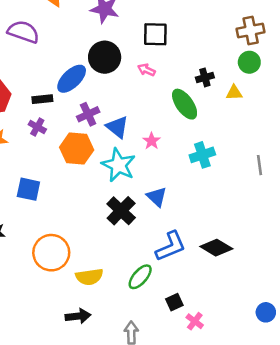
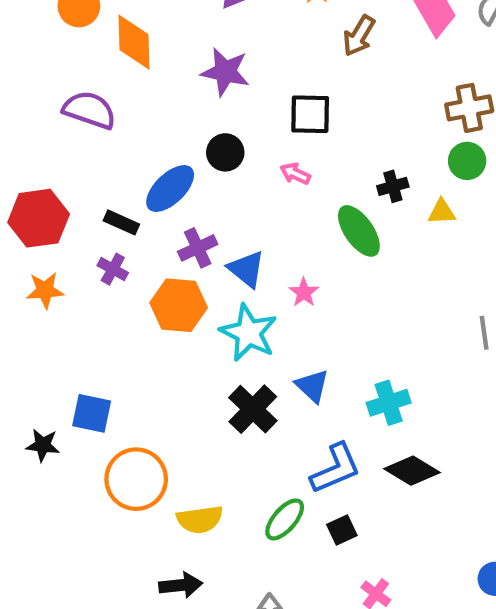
black circle: (105, 57) -> (225, 152), size x0.7
black rectangle: (42, 99) -> (121, 222), turned 30
cyan cross: (202, 155) -> (389, 403), moved
blue square: (28, 189) -> (92, 413), moved
black square: (174, 302) -> (342, 530), moved

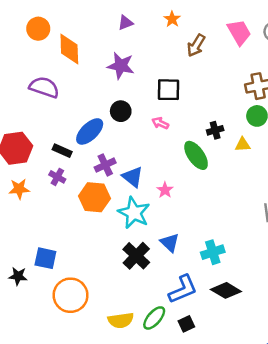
yellow semicircle: (200, 519) -> (121, 320), moved

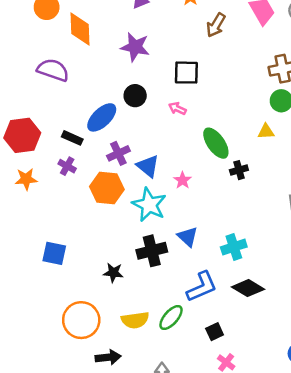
black cross: (215, 130) -> (239, 170), moved
black cross: (136, 256) -> (152, 251), turned 32
black star: (18, 276) -> (113, 273), moved
orange circle: (71, 295) -> (81, 320), moved
black square: (186, 324) -> (215, 332), moved

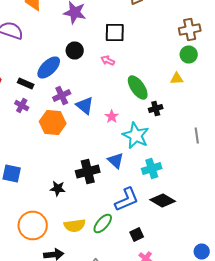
cyan star: (149, 205) -> (136, 136), moved

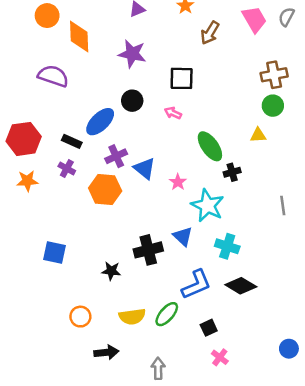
cyan cross: (152, 168) -> (227, 246), turned 36
orange circle: (33, 226) -> (80, 317), size x0.6

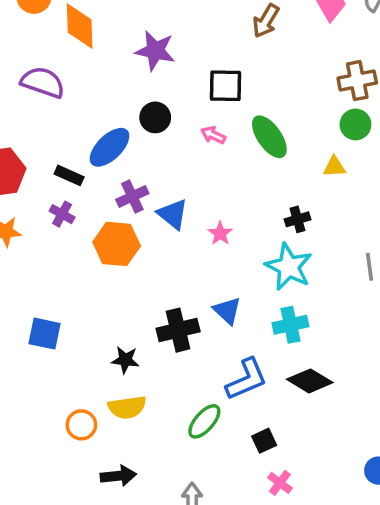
green ellipse: (210, 146) -> (269, 137), moved
cyan star: (207, 206) -> (289, 267), moved
cyan cross: (227, 246) -> (290, 325), turned -30
yellow semicircle: (132, 317) -> (127, 407), moved

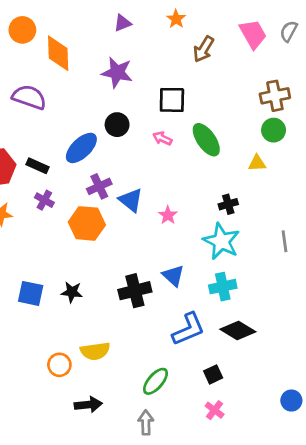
black rectangle: (69, 175) -> (37, 166), moved
black star: (125, 360) -> (72, 292), moved
green ellipse: (204, 421) -> (155, 381), moved
black square: (264, 441) -> (213, 374), moved

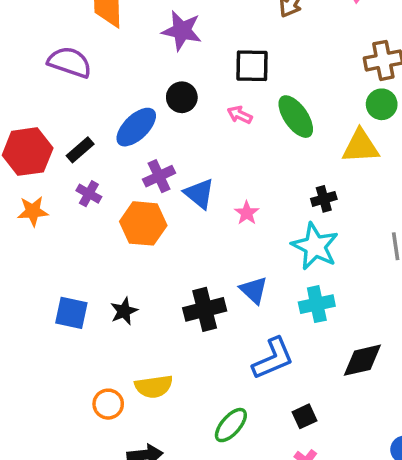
yellow triangle: (257, 163) -> (361, 146), size x1.6
black rectangle: (37, 166) -> (80, 150), turned -65
black star: (72, 292) -> (124, 311), turned -30
black diamond: (238, 331) -> (362, 360), moved, turned -44

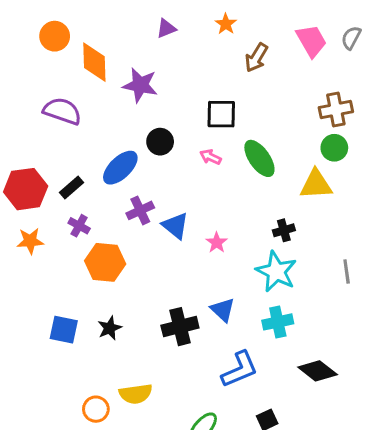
purple star: (182, 31) -> (140, 85), moved
orange hexagon: (143, 223) -> (105, 262), moved
black diamond: (362, 360) -> (318, 371), turned 51

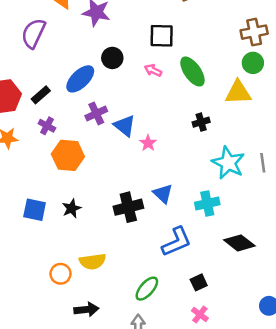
purple semicircle: (62, 111) -> (33, 33), turned -84
black cross: (284, 230) -> (201, 122), moved
pink star: (217, 243) -> (148, 143), moved
cyan star: (276, 272) -> (228, 163), moved

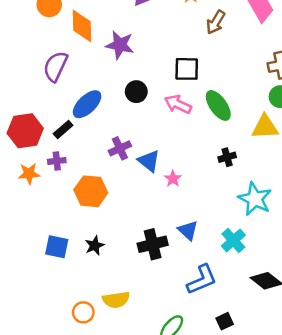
pink arrow: (153, 70) -> (178, 104), size x1.5
blue ellipse: (80, 79) -> (87, 104), moved
purple cross: (47, 126) -> (57, 161), moved, turned -35
cyan cross: (207, 203) -> (233, 240), turned -30

